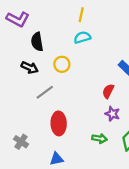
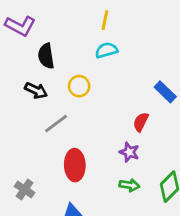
purple star: (112, 114) -> (129, 152), moved

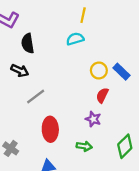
yellow line: (105, 20) -> (83, 15), moved
yellow circle: (79, 86) -> (99, 70), moved
green arrow: (129, 185) -> (84, 146), moved

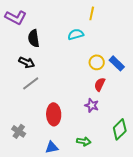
yellow line: (83, 15) -> (92, 13), moved
gray line: (36, 96) -> (31, 83), moved
green arrow: (84, 146) -> (84, 141), moved

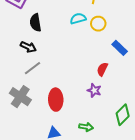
yellow circle: (97, 62) -> (98, 24), moved
gray cross: (19, 131) -> (20, 97), moved, size x1.5

